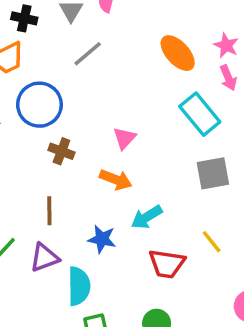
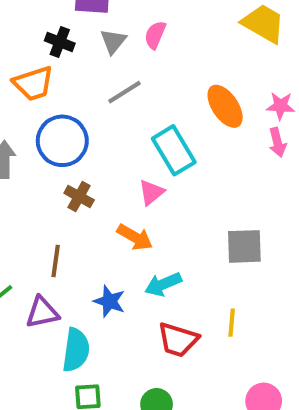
pink star: (226, 45) -> (281, 106), turned -30
cyan rectangle: (200, 114) -> (174, 150), moved
yellow line: (212, 242) -> (232, 323), turned 35

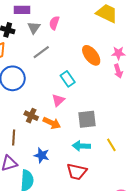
cyan rectangle: (174, 150) -> (68, 79), size x0.7
brown cross: (79, 197) -> (31, 116), moved
gray square: (244, 246) -> (87, 119), moved
cyan arrow: (163, 284) -> (81, 146), moved, turned 30
yellow line: (232, 323) -> (111, 145), moved, turned -32

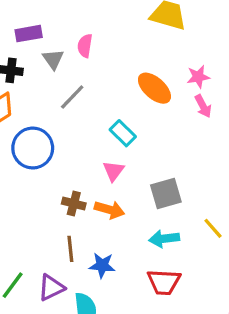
brown line: (14, 138) -> (70, 249), moved

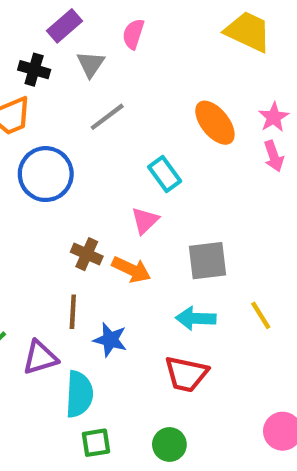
purple rectangle: (29, 34) -> (65, 26), turned -40
pink semicircle: (85, 46) -> (133, 34), moved
pink star: (198, 77) -> (274, 117), turned -30

